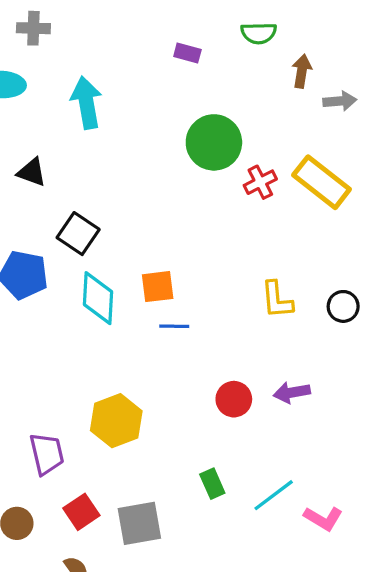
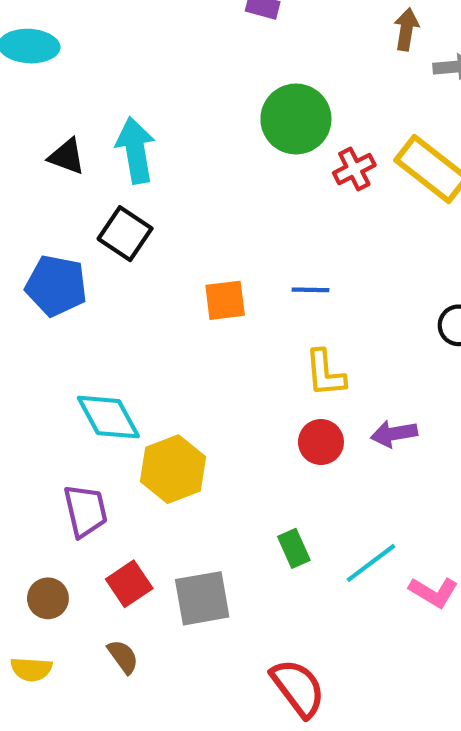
cyan arrow: (86, 103) -> (135, 150), moved
cyan diamond: (98, 298) -> (108, 417), moved, turned -32
yellow L-shape: (277, 300) -> (325, 373), moved
blue line: (174, 326) -> (311, 290), moved

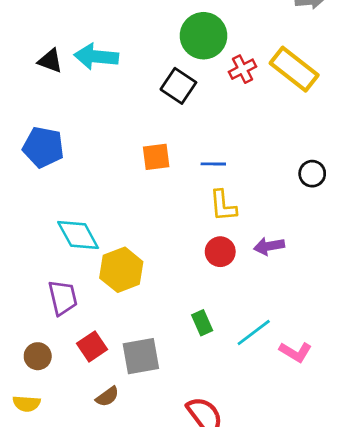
cyan arrow: (135, 150) -> (96, 57), turned -75
black square: (125, 234) -> (178, 86), moved
blue line: (311, 290) -> (213, 164), moved
brown semicircle: (123, 657) -> (107, 397), moved, turned 90

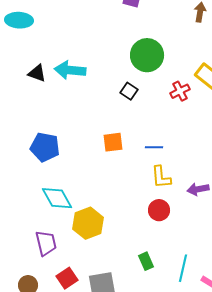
red cross: (243, 69) -> (180, 91), moved
black square: (178, 86) -> (129, 91), size x0.7
blue pentagon: (43, 147) -> (45, 147), moved
purple arrow: (269, 246) -> (198, 189), moved
cyan line: (254, 333) -> (183, 268), turned -40

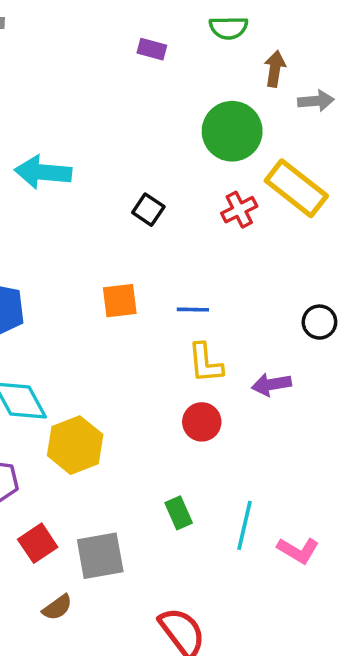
green circle: (147, 55) -> (232, 131), moved

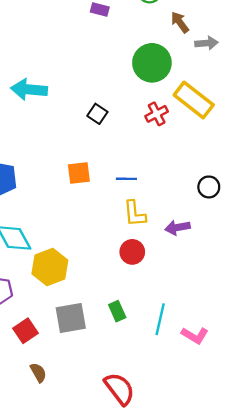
brown arrow: (275, 69) -> (180, 22), turned -45
gray square: (100, 556) -> (71, 318), moved
brown semicircle: (57, 607) -> (38, 373), turned -84

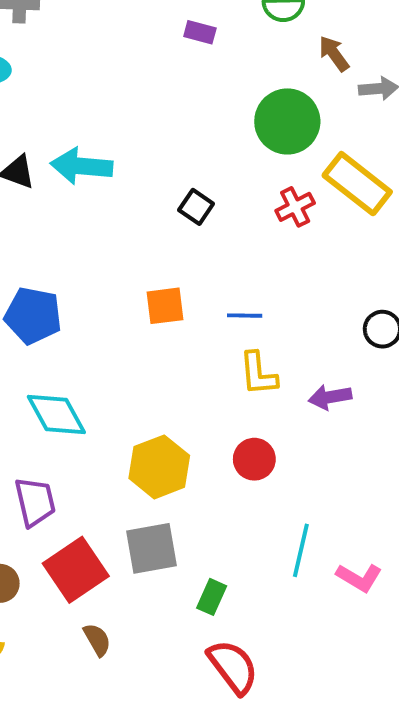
red circle: (132, 252) -> (254, 459), moved
yellow hexagon: (50, 267) -> (159, 467), moved
green rectangle: (117, 311) -> (212, 597), moved, turned 48
red square: (26, 331) -> (76, 570), size x1.5

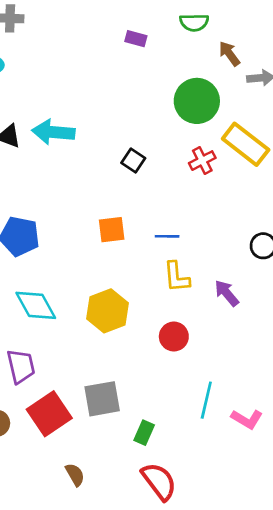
purple arrow: (330, 397) -> (227, 293), turned 60
yellow hexagon: (159, 467) -> (108, 311), moved
brown semicircle: (97, 640) -> (75, 475), moved

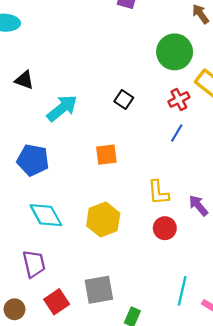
cyan arrow: (53, 132) -> (62, 108), moved, turned 136
blue line: (167, 236) -> (177, 133), moved, turned -60
red circle: (174, 337) -> (165, 228), moved
red square: (49, 414) -> (57, 302), size x0.7

